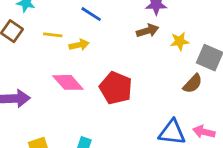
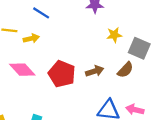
brown arrow: (148, 31) -> (95, 71), moved

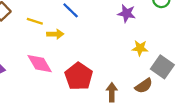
brown arrow: (95, 71) -> (112, 92), moved, turned -84

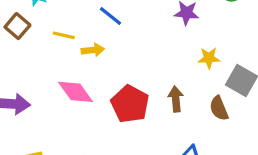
brown semicircle: (144, 86) -> (219, 108), turned 108
brown arrow: (112, 92) -> (176, 99), moved

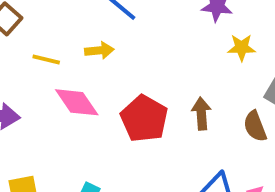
yellow line: (64, 35) -> (46, 59), moved
yellow star: (209, 58) -> (242, 47), moved

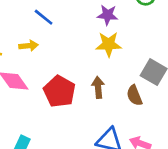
yellow star: (242, 47) -> (109, 44), moved, size x1.4

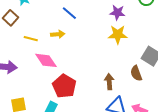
brown arrow: (98, 87) -> (109, 82), moved
red pentagon: (60, 91) -> (64, 86), moved

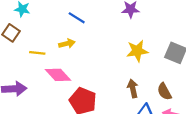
yellow star: (118, 35) -> (137, 51), moved
brown semicircle: (136, 73) -> (164, 92), moved

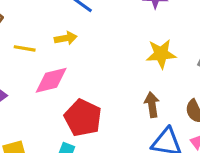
pink diamond: (58, 75) -> (51, 80), turned -65

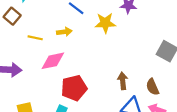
yellow star: (161, 54) -> (105, 23), moved
red pentagon: (83, 118) -> (74, 88), turned 30

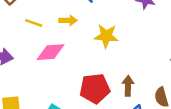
yellow star: (105, 23) -> (106, 36), moved
red pentagon: (74, 88) -> (95, 88), moved

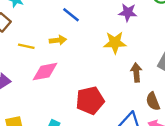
yellow star: (106, 36) -> (115, 43), moved
brown arrow: (128, 86) -> (136, 72), moved

